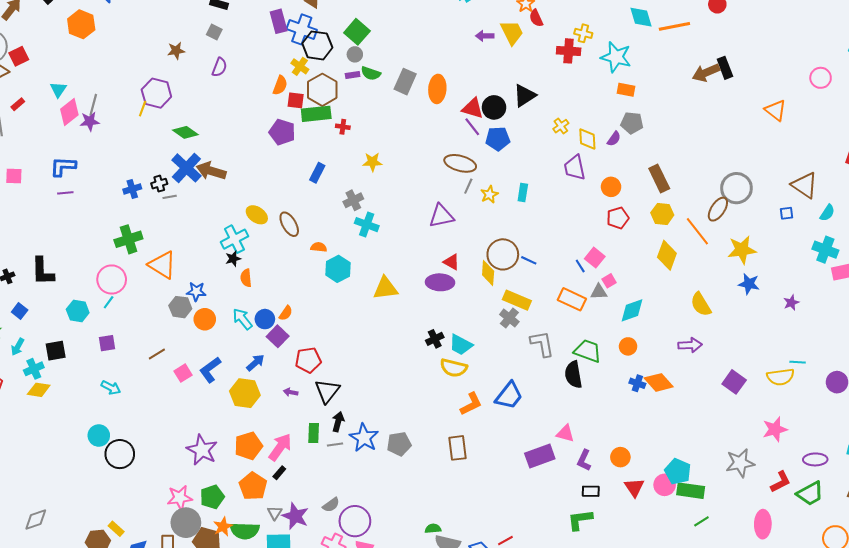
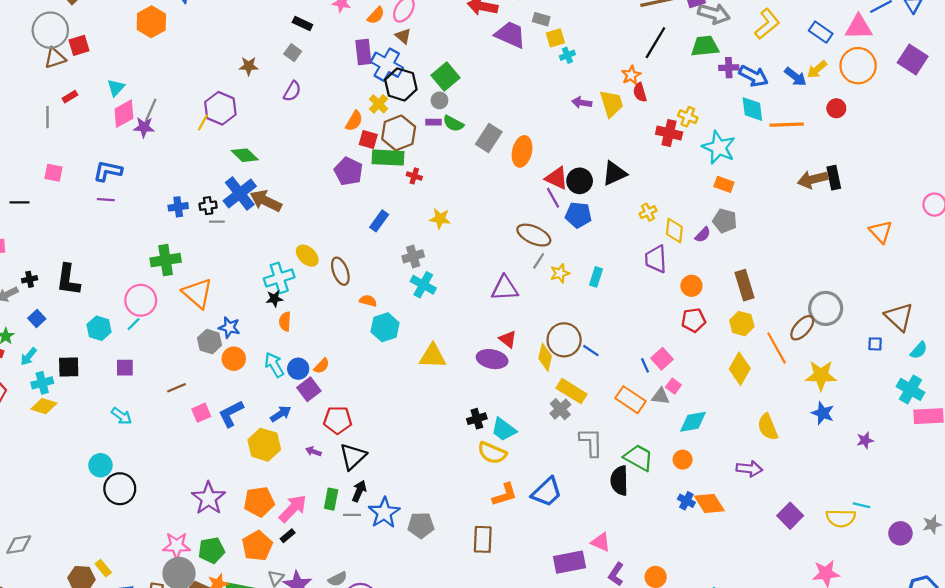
pink square: (609, 281) -> (673, 386), turned -32

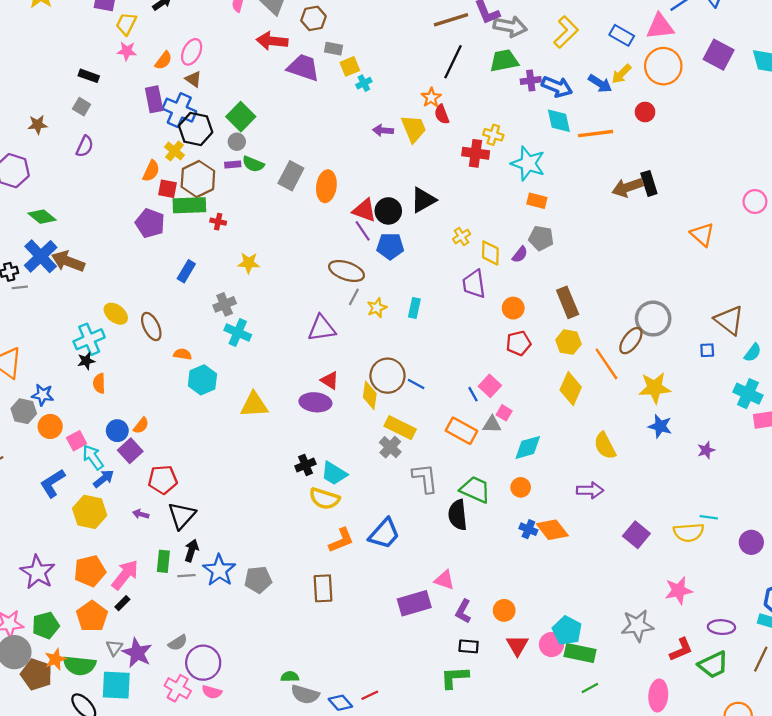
cyan arrow: (274, 365) -> (93, 457), moved
pink square: (201, 413) -> (77, 441), moved

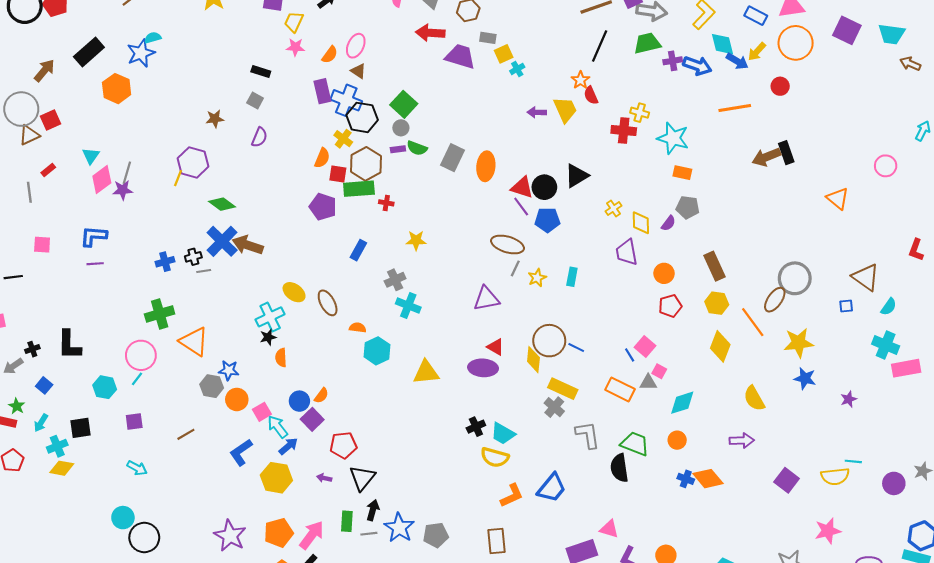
cyan diamond: (559, 121) -> (722, 44), moved

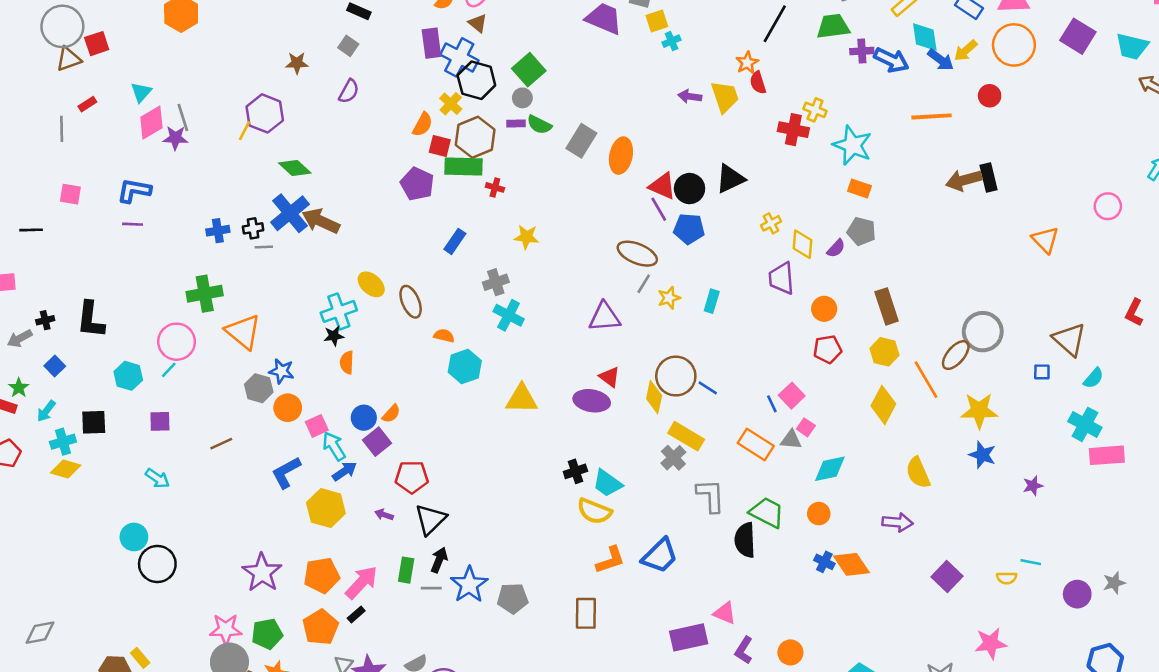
gray line: (127, 173) -> (183, 118), turned -40
yellow semicircle: (835, 476) -> (1007, 578), size x0.6

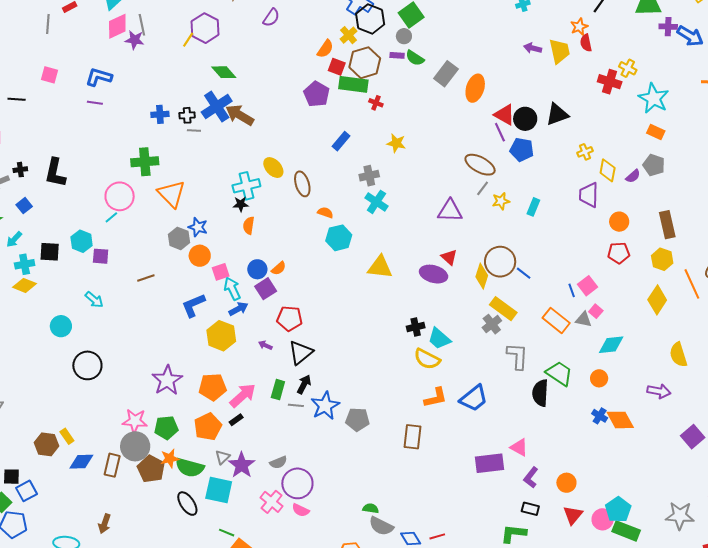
cyan hexagon: (128, 376) -> (82, 241), moved
cyan circle: (134, 537) -> (61, 326), moved

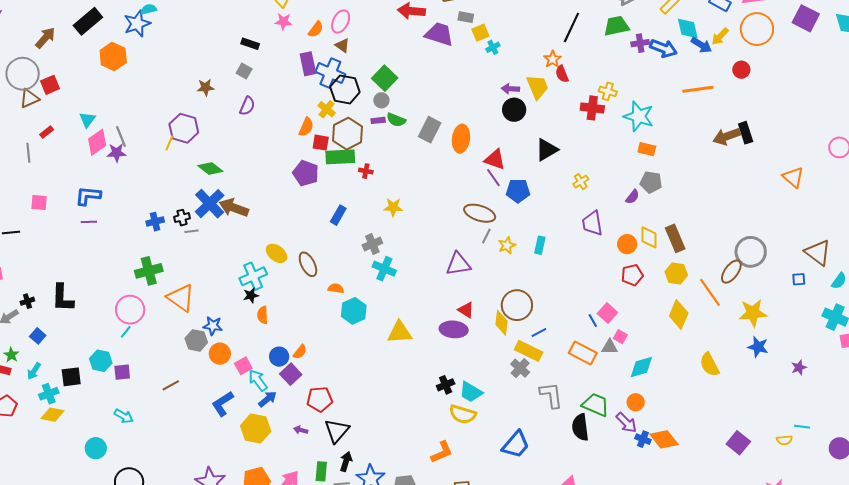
black circle: (525, 119) -> (514, 110), moved
yellow diamond: (608, 170) -> (649, 237), moved
blue line: (524, 273) -> (539, 332), moved, turned -56
purple arrow: (659, 391) -> (626, 423), moved, turned 45
orange L-shape: (435, 398) -> (442, 452), moved

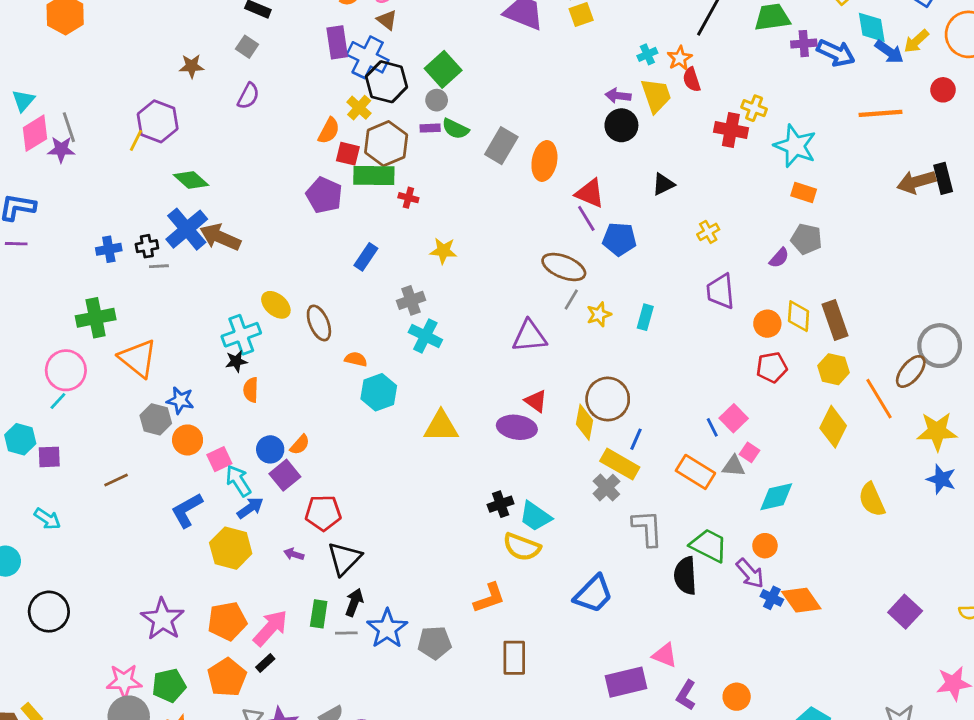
cyan cross: (493, 47) -> (647, 54), moved
black triangle: (547, 150) -> (663, 184), size x0.7
blue line: (539, 332) -> (636, 439), turned -42

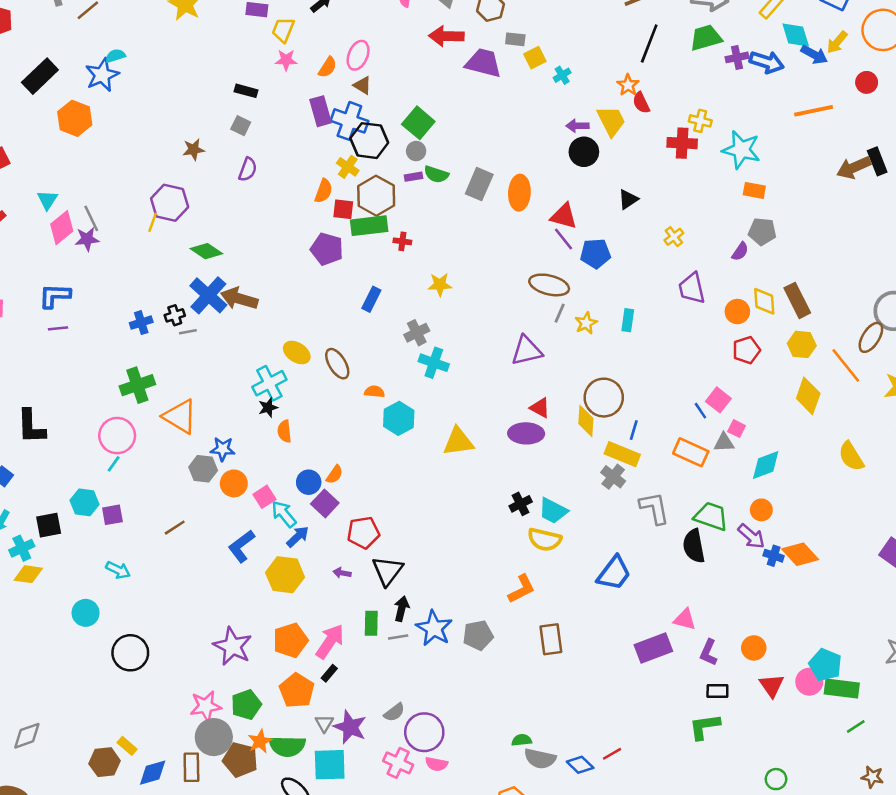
cyan cross: (647, 54) -> (562, 75), moved

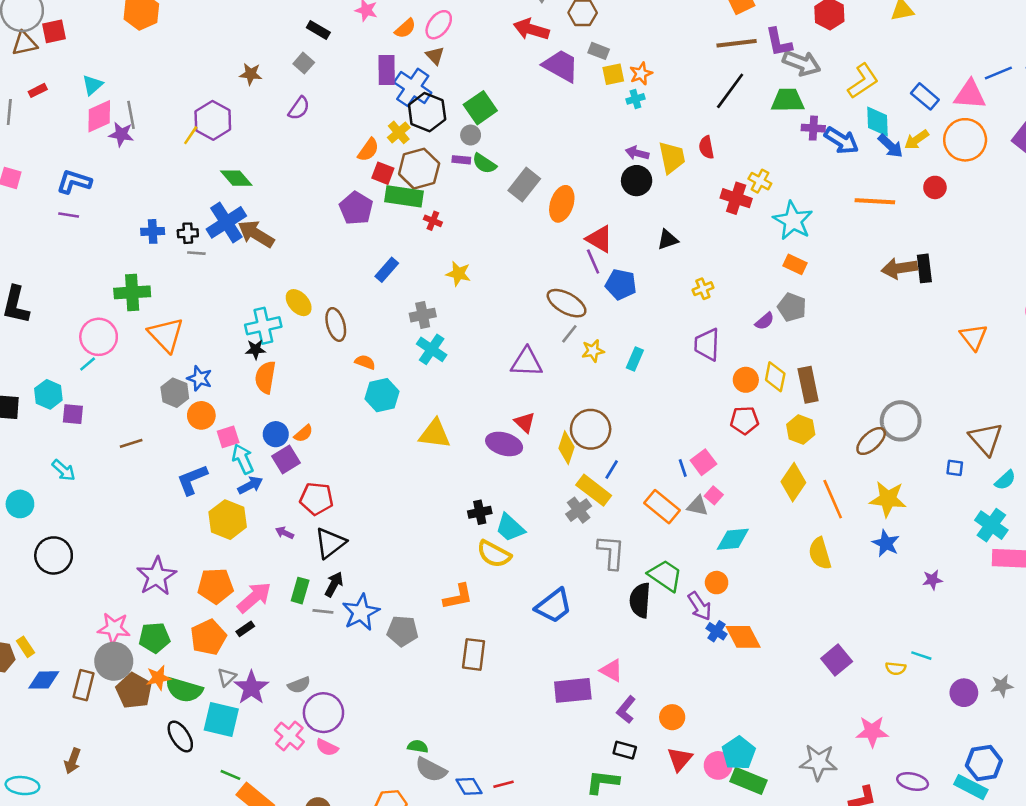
orange star: (628, 85) -> (641, 74), moved
orange line: (846, 365) -> (833, 499), moved
orange semicircle: (284, 431) -> (265, 377), size x1.4

